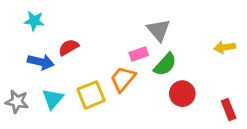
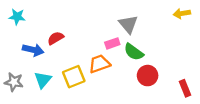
cyan star: (34, 21) -> (17, 17), moved
yellow arrow: (225, 47) -> (182, 13), moved
green semicircle: (165, 64) -> (134, 52), turned 84
orange trapezoid: (123, 79) -> (99, 64), turned 30

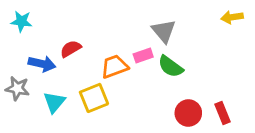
orange trapezoid: (99, 64) -> (114, 66), moved
red circle: (148, 76) -> (188, 113), moved
gray star: (14, 82) -> (17, 88), moved
red rectangle: (185, 88) -> (223, 113), moved

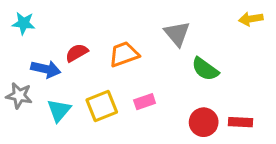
pink rectangle: (143, 56) -> (145, 102), moved
orange trapezoid: (114, 66) -> (124, 54), moved
green semicircle: (171, 66) -> (205, 69), moved
red rectangle: (223, 113) -> (241, 122), turned -65

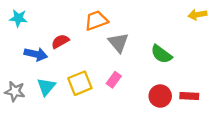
gray triangle: (177, 34) -> (118, 43), moved
orange trapezoid: (124, 54) -> (96, 20), moved
gray star: (19, 96) -> (15, 91), moved
pink rectangle: (145, 102) -> (114, 80), turned -35

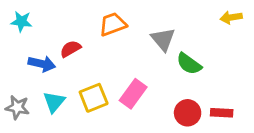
gray triangle: (118, 43) -> (163, 39), moved
pink rectangle: (114, 80) -> (133, 94), size x1.5

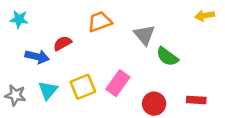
red circle: (188, 113) -> (154, 104), moved

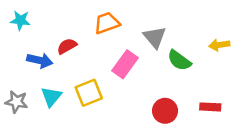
yellow arrow: (205, 16) -> (219, 45), moved
pink rectangle: (118, 83) -> (125, 64), moved

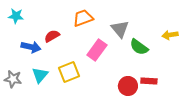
red rectangle: (210, 107) -> (149, 81), moved

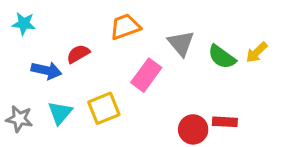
yellow arrow: (170, 35) -> (257, 52), turned -35
green semicircle: (139, 47) -> (222, 57), moved

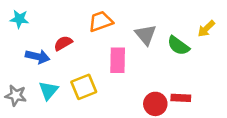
yellow arrow: (257, 52) -> (206, 29), moved
pink rectangle: (146, 75) -> (118, 60), turned -35

